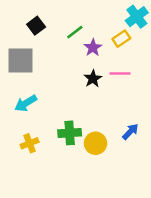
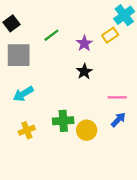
black square: (36, 26) -> (12, 23), moved
green line: (75, 32) -> (51, 35), moved
pink line: (120, 73) -> (117, 97), moved

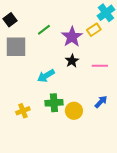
purple star: (84, 43) -> (72, 37), size x1.5
cyan arrow: (23, 94) -> (46, 76), moved
pink line: (117, 97) -> (100, 66), moved

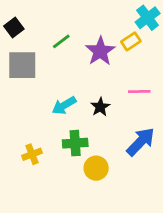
black star: (72, 61) -> (100, 107), moved
blue arrow: (101, 102) -> (141, 142), size x1.6
yellow circle: (74, 111) -> (96, 168), moved

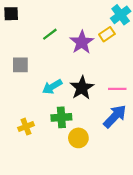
black square: (14, 28) -> (11, 14), moved, turned 35
gray square: (22, 65) -> (20, 65), moved, size x0.7
pink line: (139, 92) -> (117, 89), moved
black star: (100, 107) -> (82, 88), size x1.5

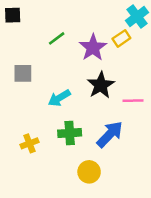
black star: (82, 88) -> (101, 85), moved
blue arrow: (115, 116) -> (110, 134), moved
yellow circle: (78, 138) -> (89, 172), moved

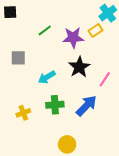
purple star: (93, 48) -> (73, 38), turned 30
pink line: (133, 101) -> (105, 79), turned -56
yellow circle: (89, 172) -> (67, 144), moved

